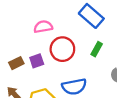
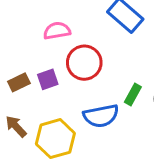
green rectangle: (97, 49) -> (133, 95), moved

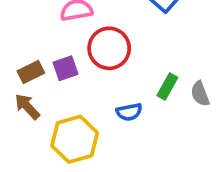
blue semicircle: (101, 116) -> (129, 112), size x0.6
brown arrow: (16, 126) -> (27, 107), moved

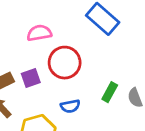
blue semicircle: (129, 112) -> (70, 106), moved

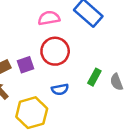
pink semicircle: (39, 33) -> (49, 18), moved

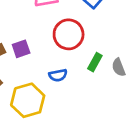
red circle: (55, 51) -> (69, 34), moved

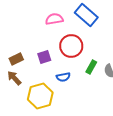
purple square: (21, 49) -> (44, 57), moved

